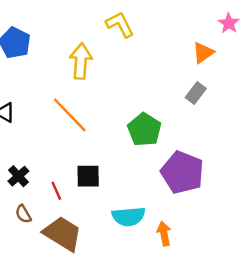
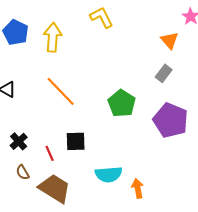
orange triangle: (203, 53) -> (170, 40), turned -36
yellow arrow: (81, 61) -> (53, 37), moved
purple pentagon: (182, 172) -> (171, 120), moved

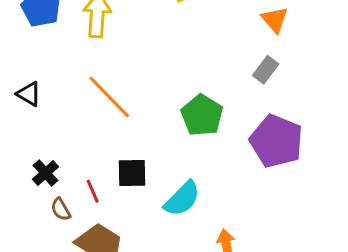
brown semicircle: (23, 172) -> (61, 209), moved
cyan semicircle: (109, 174) -> (182, 199), moved, turned -40

